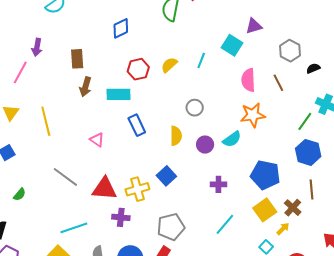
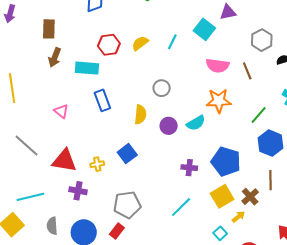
pink semicircle: (248, 80) -> (218, 66), turned -85
green line: (305, 121) -> (259, 115), moved
purple cross: (218, 184) -> (189, 168), moved
yellow cross: (137, 189) -> (97, 164), size x0.6

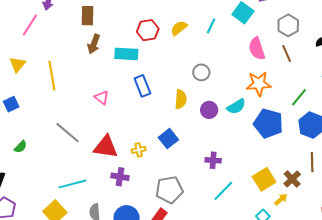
gray hexagon: (262, 40) -> (288, 25), moved
pink semicircle: (218, 66) -> (257, 49), turned 65
blue pentagon: (226, 162) -> (268, 123), moved
purple cross: (189, 168) -> (213, 160), moved

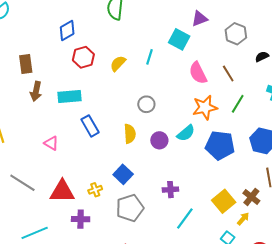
gray hexagon: (288, 25) -> (236, 34), moved
red hexagon: (148, 30) -> (83, 57), moved
green line: (299, 97) -> (238, 104), moved
gray pentagon: (169, 190) -> (130, 208), moved

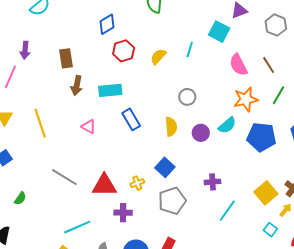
pink triangle: (51, 143) -> (89, 127), moved

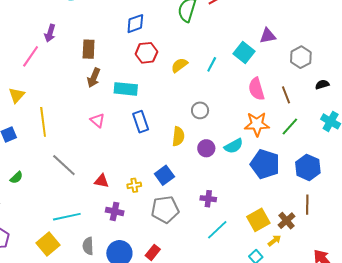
yellow line: (40, 123) -> (43, 122), moved
red triangle: (104, 185) -> (102, 181), size x0.6

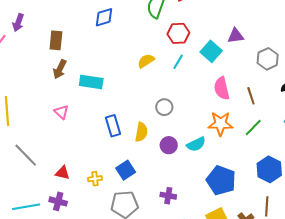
red hexagon: (146, 53) -> (178, 33), moved
blue rectangle: (141, 122) -> (113, 126), moved
blue pentagon: (265, 164) -> (221, 180), moved
purple cross: (115, 211) -> (58, 201), moved

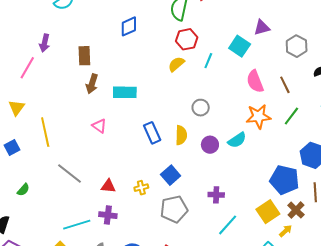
red hexagon: (178, 33) -> (187, 39), moved
blue pentagon: (221, 180) -> (284, 180), moved

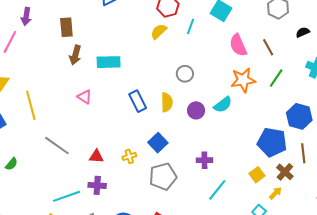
yellow square: (268, 212) -> (257, 175), size x0.7

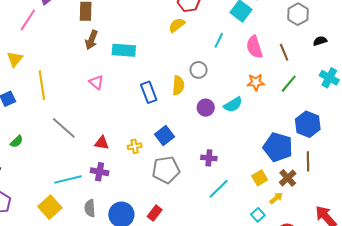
cyan line: (191, 27) -> (219, 40), moved
orange star: (243, 80) -> (256, 82), size x0.7
yellow semicircle: (167, 102) -> (178, 85), moved

